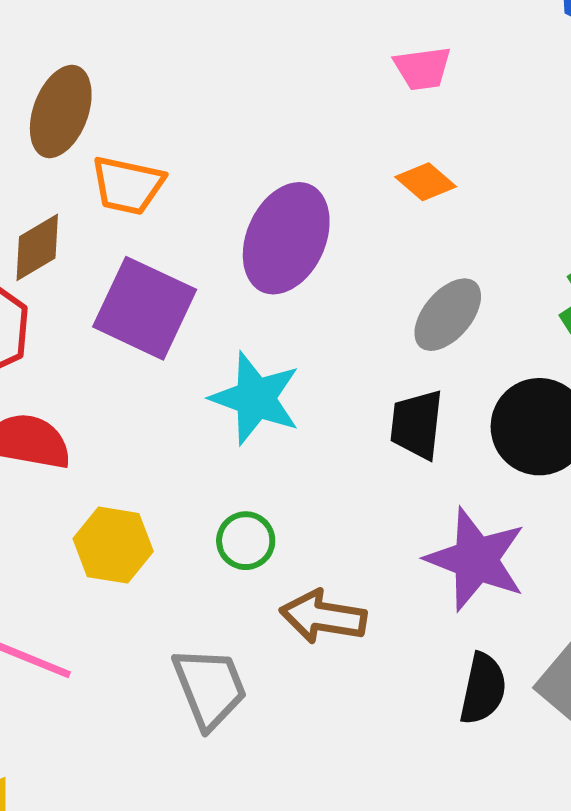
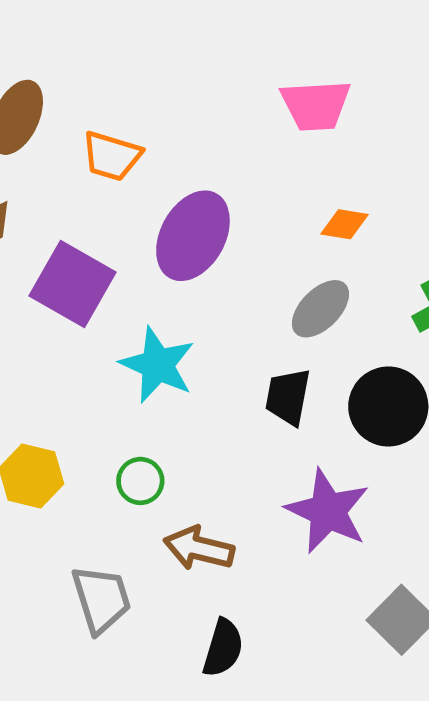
pink trapezoid: (423, 68) -> (316, 105), size x1.5
orange diamond: (426, 182) -> (345, 224), moved, turned -36
orange trapezoid: (128, 185) -> (112, 156), moved
black semicircle: (483, 689) -> (223, 648), moved

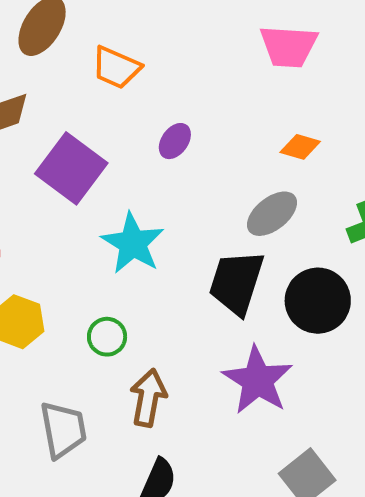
purple ellipse: (193, 236) -> (175, 141), size x0.5
black trapezoid: (288, 397) -> (236, 283), size x1.4
brown arrow: (199, 548) -> (148, 398), turned 80

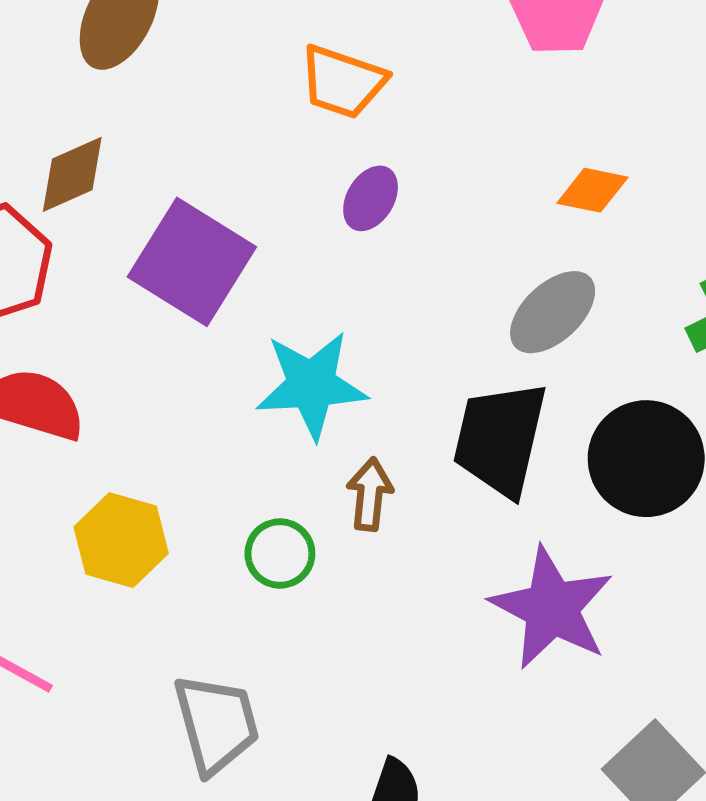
orange trapezoid: (116, 67) -> (343, 82), moved
cyan star: (133, 243) -> (311, 385), turned -30
brown arrow: (148, 398) -> (370, 494), moved, size x0.7

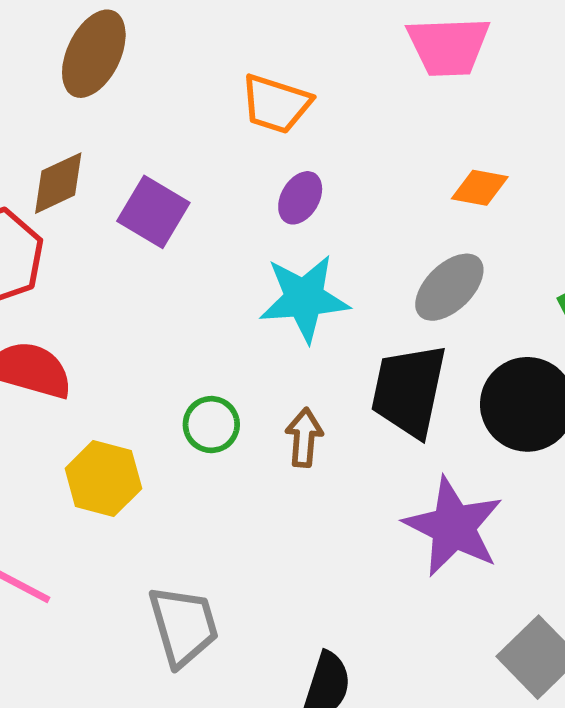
purple square: (192, 262) -> (153, 212), moved, size x0.7
cyan star: (311, 385) -> (304, 298), moved
green circle: (280, 553) -> (211, 425), moved

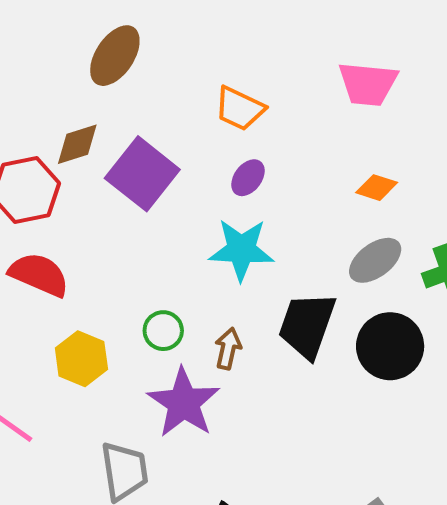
purple square: (153, 212) -> (142, 174), size x1.4
gray ellipse: (449, 287) -> (375, 260), moved
purple star: (453, 527) -> (184, 403), moved

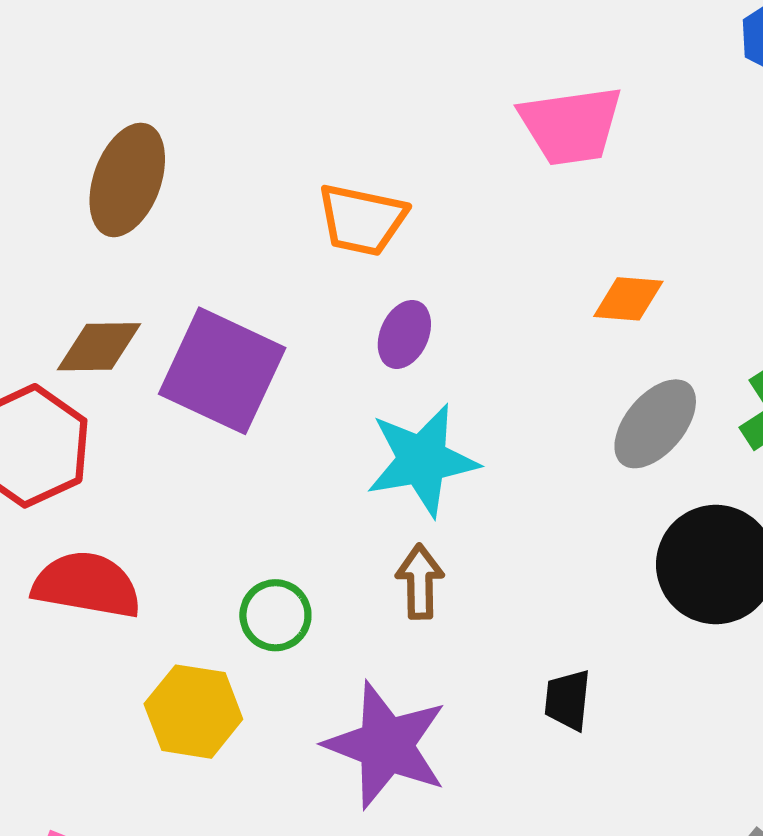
brown diamond: (77, 144) -> (99, 347), turned 30
black trapezoid: (307, 325) -> (568, 700), moved, size x0.5
green circle: (163, 331) -> (275, 615), moved
brown arrow: (228, 349) -> (420, 582), moved

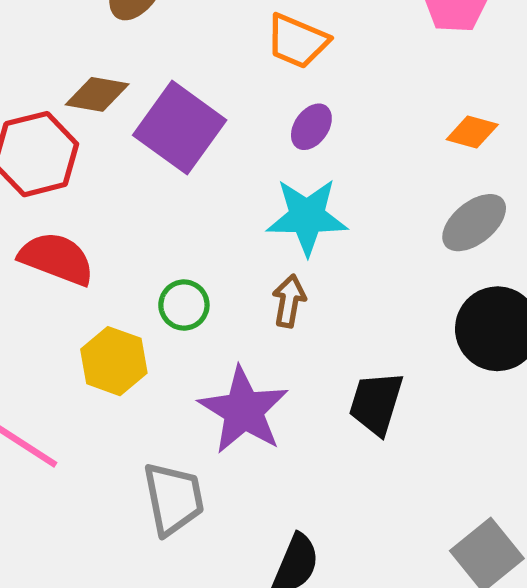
black trapezoid: (568, 700) -> (376, 403), size x1.5

